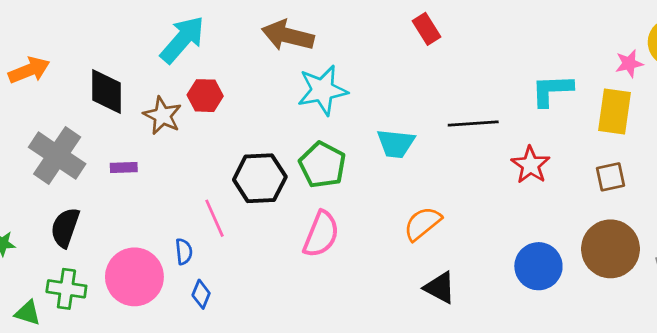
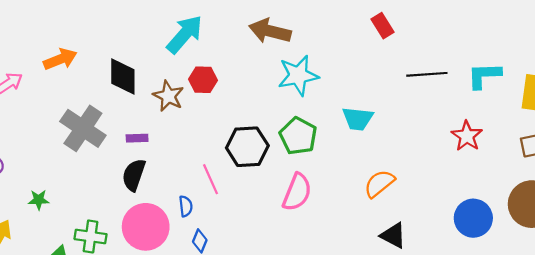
black line: (473, 124) -> (427, 74), moved
black semicircle: (65, 228) -> (134, 175), moved

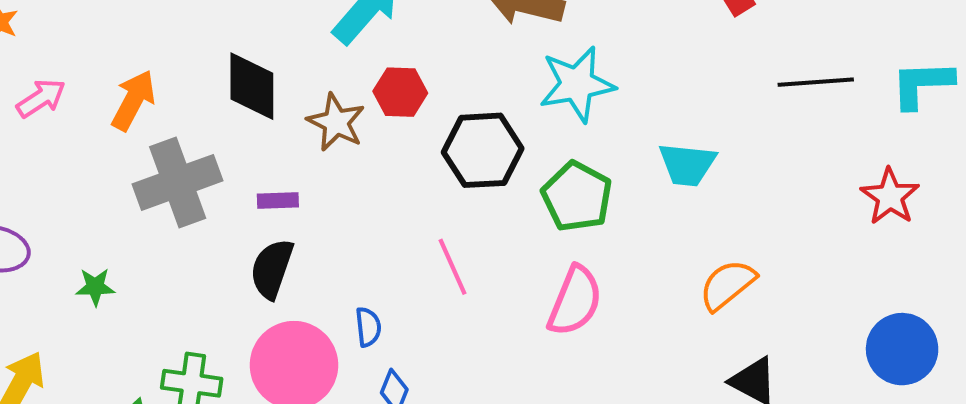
orange arrow: (60, 59) -> (133, 100), moved, turned -40
gray cross: (83, 128) -> (178, 182), turned 36
black hexagon: (247, 147) -> (483, 150), moved
pink line: (211, 179) -> (452, 267), moved
green star: (39, 200) -> (95, 287), moved

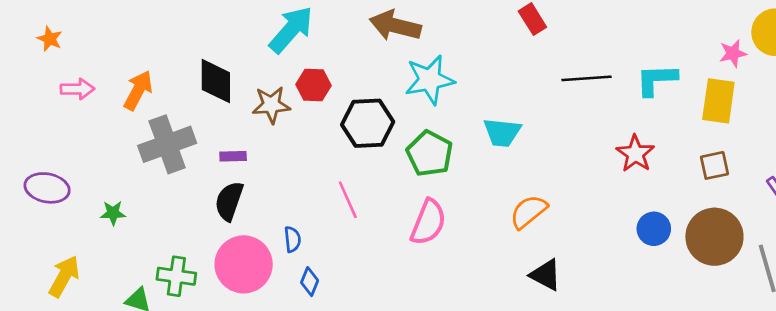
pink arrow: (41, 98) -> (77, 89), turned 32
brown star: (336, 122) -> (271, 105), turned -30
blue circle: (902, 349) -> (654, 229), moved, size x0.7

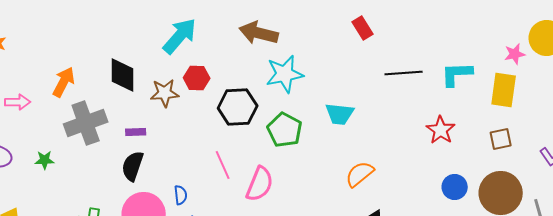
pink arrow: (77, 89) -> (18, 102), moved
green star: (113, 213) -> (45, 160), moved
pink semicircle: (428, 222) -> (260, 184), moved

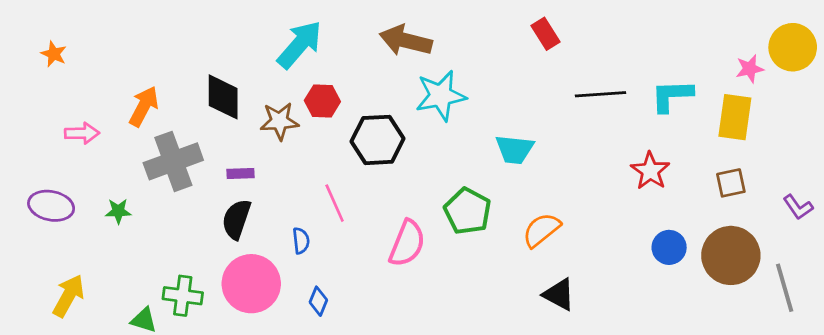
green pentagon: (285, 130) -> (468, 211), moved
pink line: (223, 165) -> (335, 203), moved
blue semicircle: (181, 195) -> (301, 241), moved

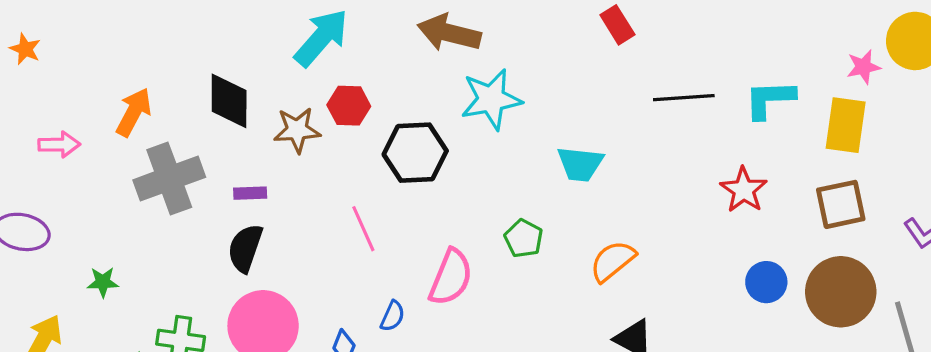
brown square: (731, 183) -> (841, 204), size x1.4
green star: (118, 211) -> (103, 282), moved
green pentagon: (468, 211) -> (524, 238), size x0.7
blue semicircle: (301, 241) -> (393, 316), moved, turned 30

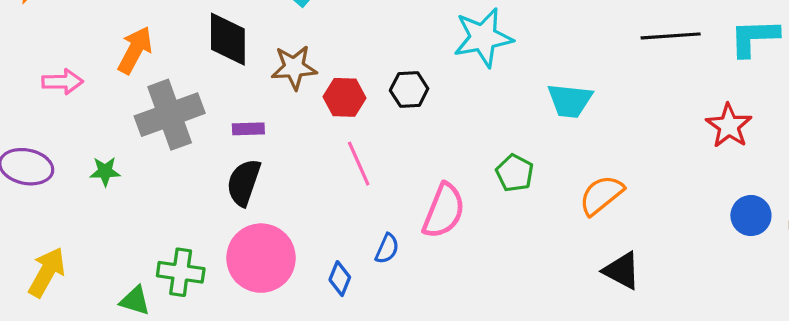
red hexagon: (349, 106) -> (344, 97), moved
black hexagon: (415, 153) -> (409, 89), size x0.6
green star: (103, 282) -> (105, 171), moved

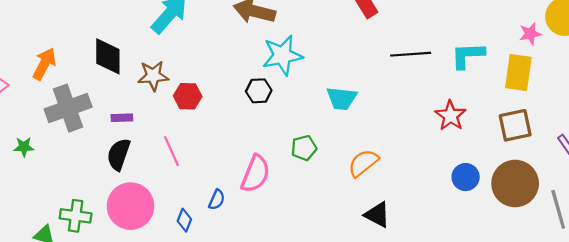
black hexagon: (409, 89) -> (259, 91), moved
pink line: (359, 164) -> (171, 151), moved
green pentagon: (515, 173) -> (304, 148), turned 30

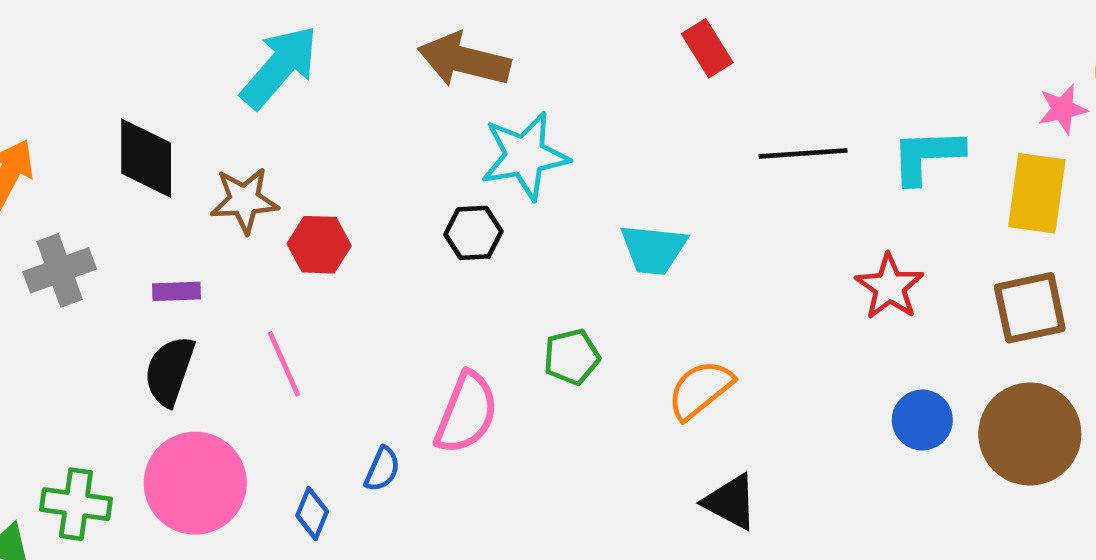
gray cross: (68, 108) -> (60, 270), size x0.7

